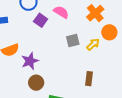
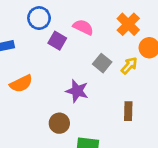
gray square: (73, 40) -> (102, 63), turned -32
purple star: (30, 61) -> (77, 91), moved, turned -30

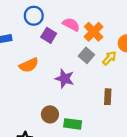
orange cross: (128, 24) -> (94, 32), moved
orange semicircle: (21, 84) -> (29, 65), moved
brown circle: (59, 123) -> (50, 114), moved

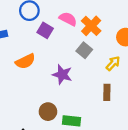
yellow arrow: (109, 58) -> (113, 63), moved

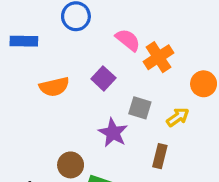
purple square: (45, 30) -> (103, 78), moved
gray square: (84, 50) -> (140, 108), moved, turned -35
purple star: (62, 74) -> (113, 133), moved

